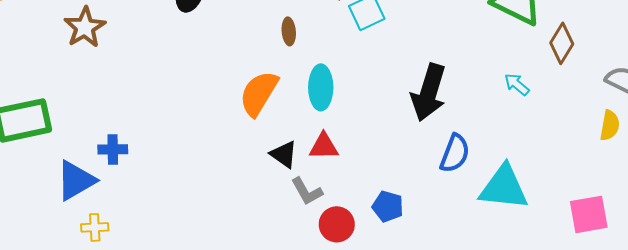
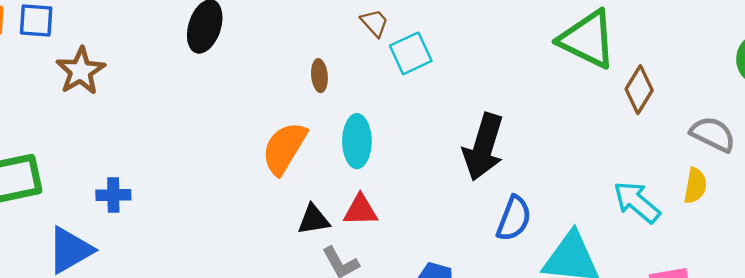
cyan arrow: (517, 84) -> (637, 202), moved, size x1.6
blue cross: (113, 149) -> (113, 195), moved
black triangle: (284, 154) -> (314, 220), turned -44

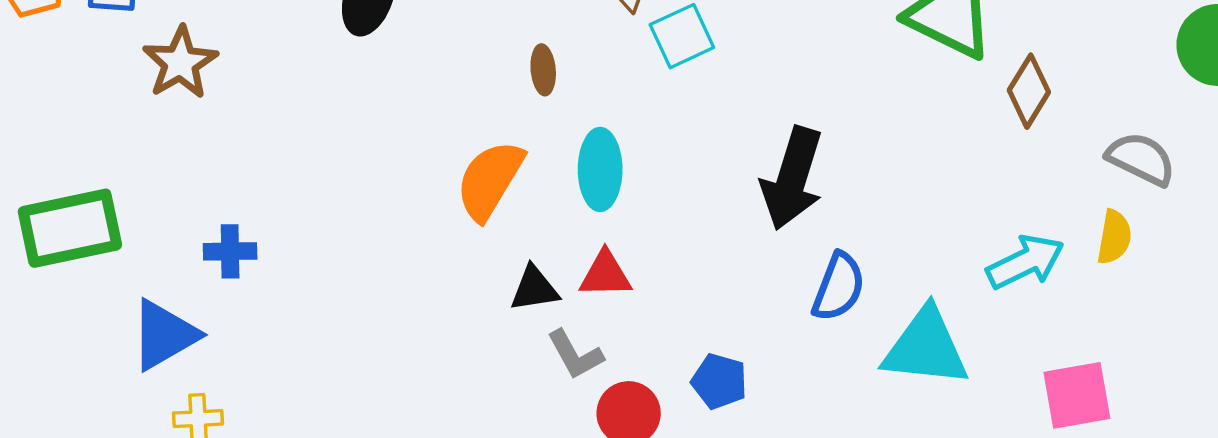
cyan arrow: (637, 202) -> (1025, 262), turned 114

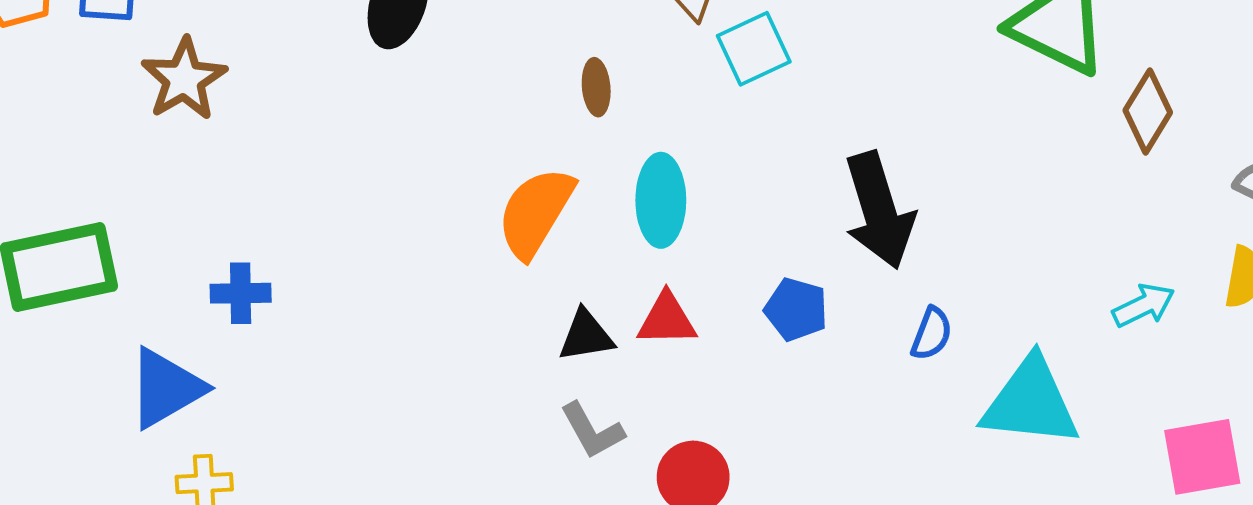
black arrow: (792, 178) -> (879, 210), turned -34
cyan arrow: (1025, 262) -> (1144, 305), size x0.7
blue semicircle: (839, 287) -> (932, 334), size x0.7
gray L-shape: (575, 355) -> (592, 431), moved
blue pentagon: (719, 381) -> (796, 309), moved

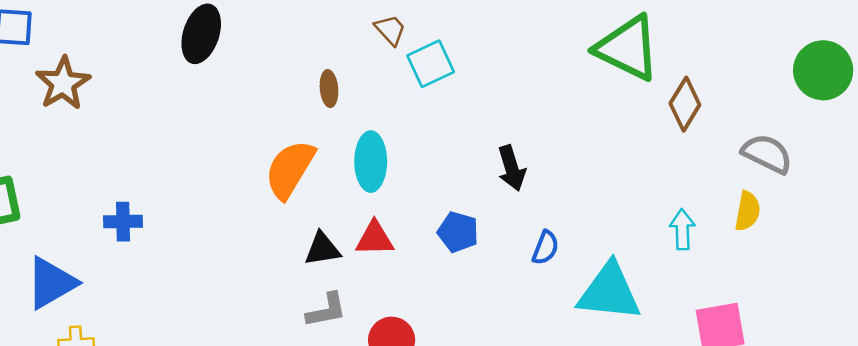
black arrow: (879, 210) -> (512, 168), size x0.6
blue cross: (241, 293) -> (123, 222), moved
cyan arrow: (1144, 305) -> (682, 229), turned -66
gray L-shape: (592, 431) -> (326, 310), turned -72

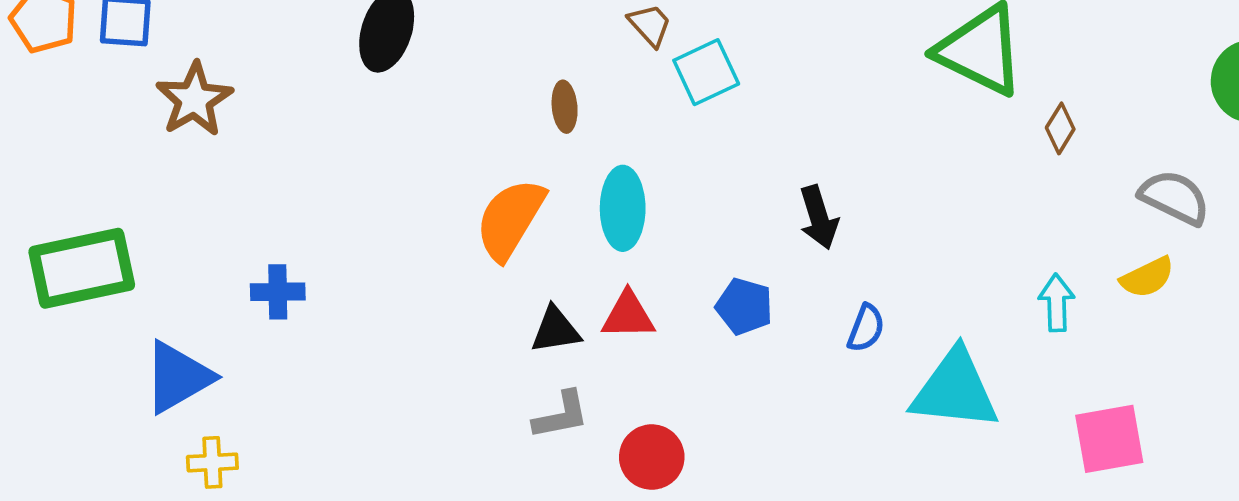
brown diamond: (685, 104) -> (1060, 128), size x0.7
yellow semicircle: (748, 211) -> (1147, 277), turned 54

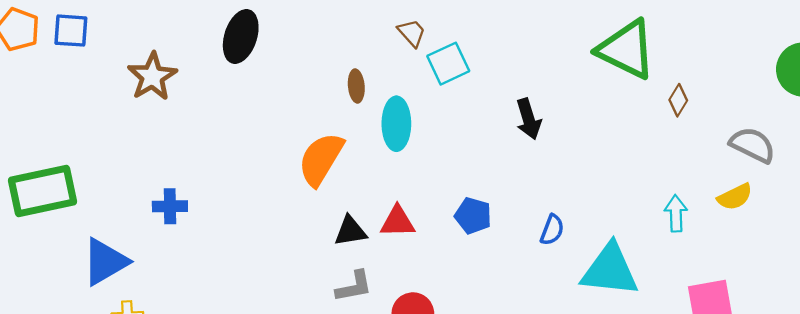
brown star: (194, 99) -> (152, 77), moved
cyan ellipse: (623, 208) -> (396, 124), moved
black arrow: (819, 217) -> (528, 119), moved

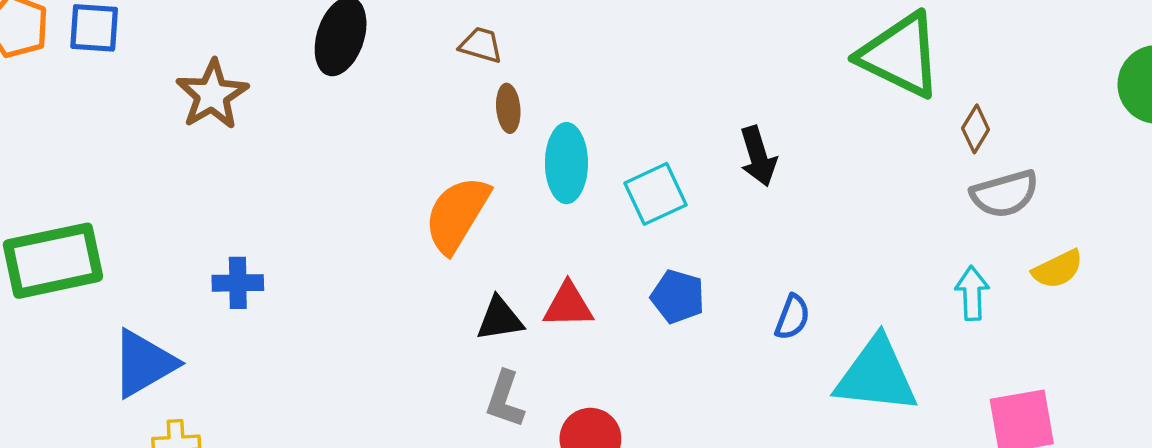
brown trapezoid: (412, 33) -> (481, 45), moved, turned -32
cyan square: (448, 64) -> (655, 194), moved
gray semicircle: (753, 145) -> (1005, 194), moved, turned 138
gray L-shape: (354, 286) -> (505, 399), turned 120

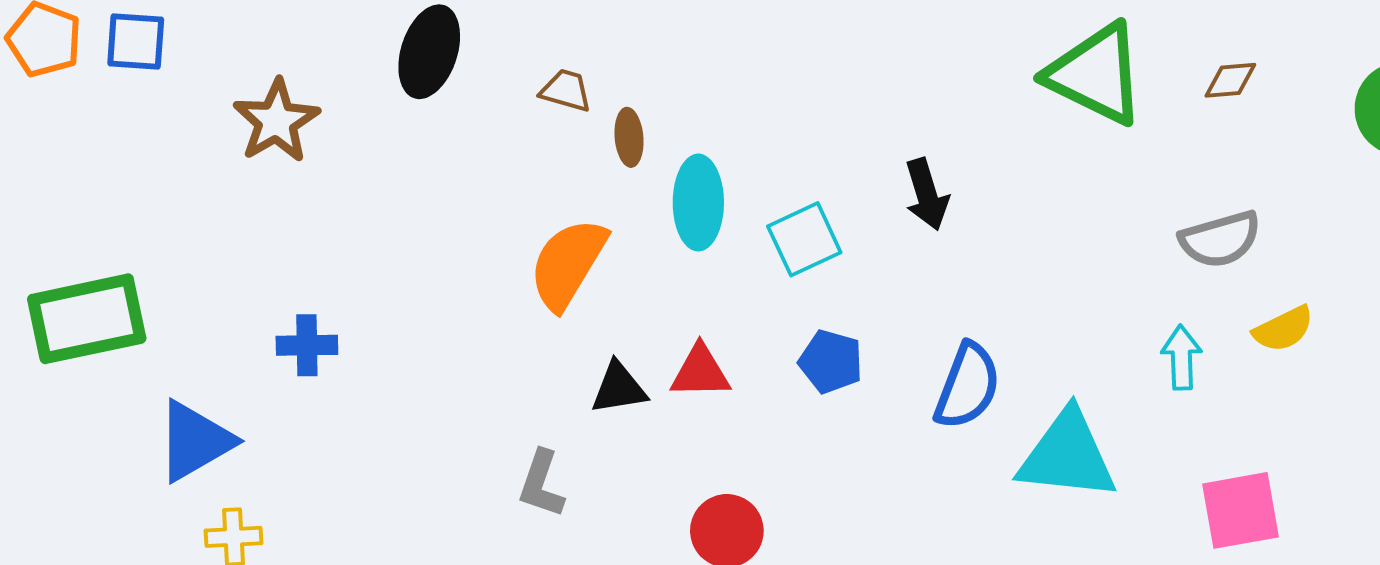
brown trapezoid: (481, 45) -> (566, 90), moved
brown diamond: (976, 129) -> (1230, 80), moved, turned 54
blue semicircle: (792, 317) -> (967, 386), size x1.6
gray L-shape: (505, 399) -> (541, 484), moved

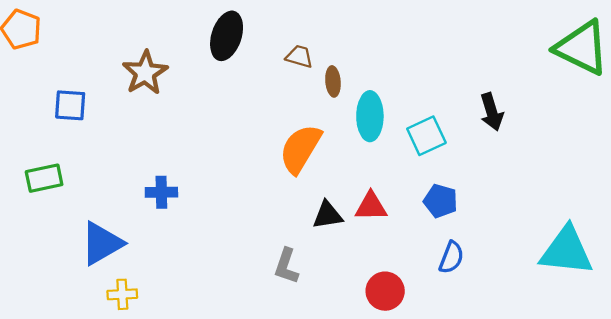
blue square: (136, 42) -> (70, 105), moved
green rectangle: (87, 319) -> (44, 178), size x0.6
blue semicircle: (967, 386) -> (451, 257), moved, size x0.7

